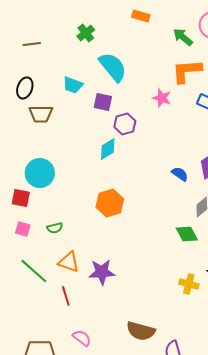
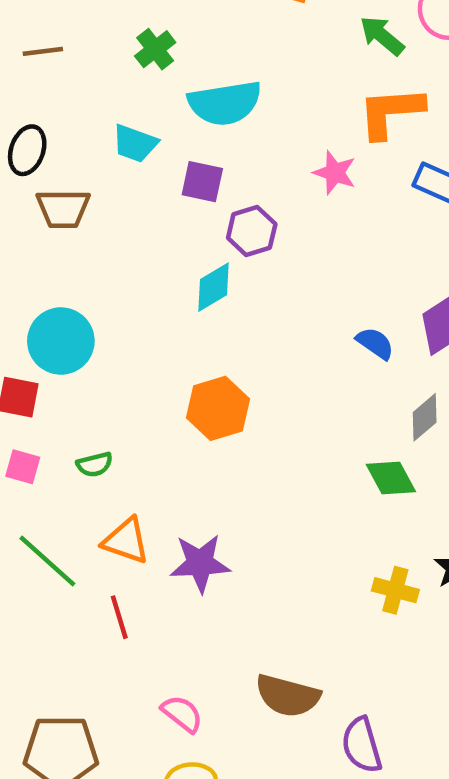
green cross: (86, 33) -> (155, 49), moved
cyan semicircle: (113, 67) -> (225, 103), turned 120
pink semicircle: (82, 338) -> (182, 714), moved

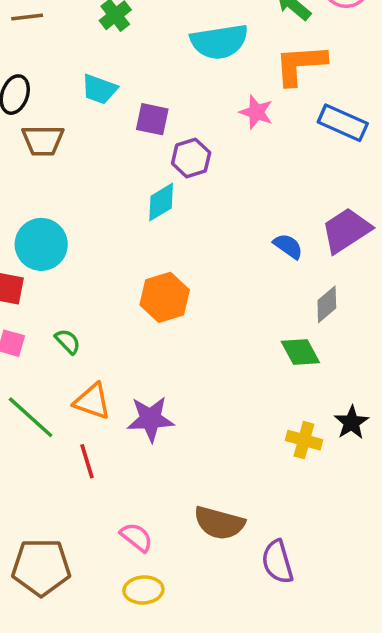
cyan semicircle: (225, 103) -> (219, 42), moved
green semicircle: (95, 464) -> (68, 341), turned -120

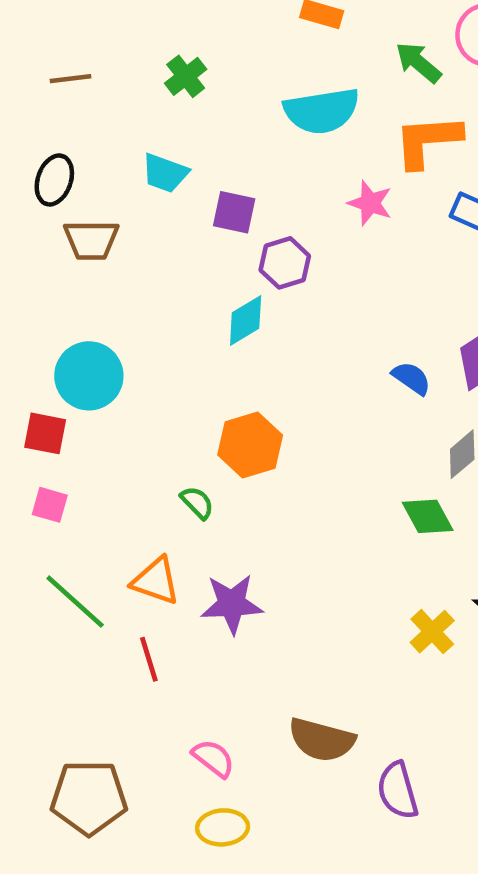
green semicircle: (68, 341) -> (197, 503), moved
yellow cross: (304, 440) -> (432, 632), turned 32

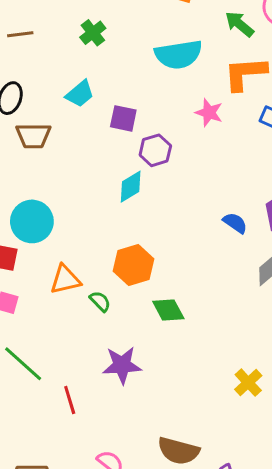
cyan trapezoid: (165, 173) -> (80, 94), turned -60
green diamond: (428, 516) -> (168, 310), moved
orange triangle: (156, 581) -> (65, 280), moved, turned -32

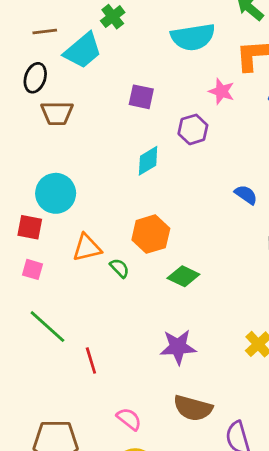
brown line: (20, 34) -> (45, 32), moved
cyan trapezoid: (80, 94) -> (83, 51), moved, size x1.4
purple hexagon: (155, 150) -> (193, 129), moved
green diamond: (168, 310) -> (183, 276), turned -36
purple star: (122, 365) -> (178, 347), moved

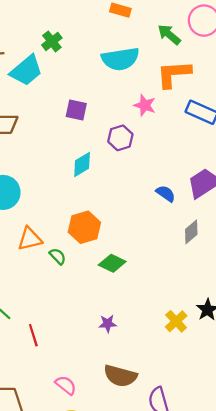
purple star: (178, 347) -> (108, 324), size x0.6

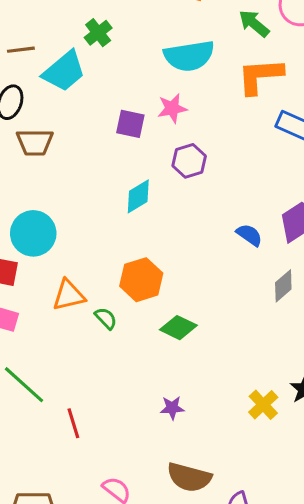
pink star: (145, 105) -> (172, 108), moved, turned -30

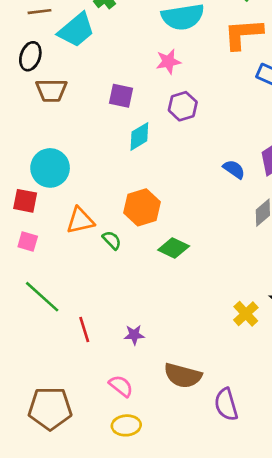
purple square: (130, 124) -> (121, 96), moved
purple star: (172, 408) -> (134, 335), moved

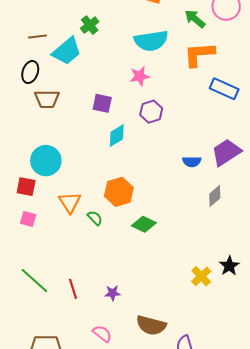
blue semicircle: (234, 169) -> (192, 162), turned 144
orange triangle: (80, 220) -> (70, 202), turned -50
green line: (42, 297) -> (34, 280), moved

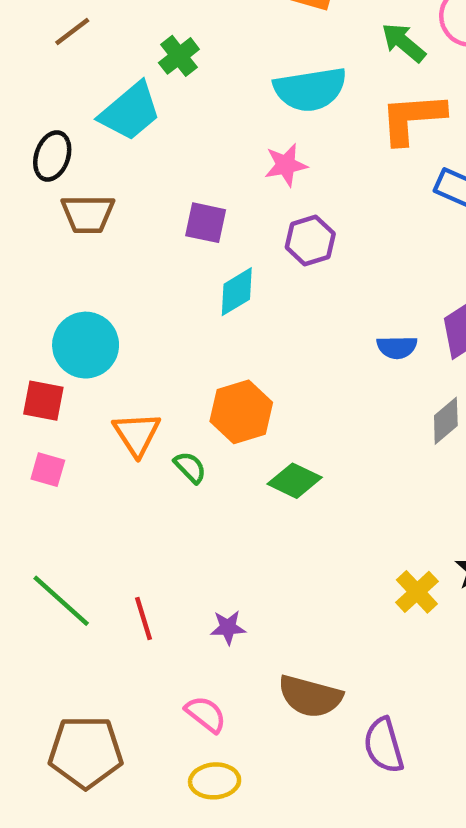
brown line: (38, 37) -> (72, 31), moved, turned -30

